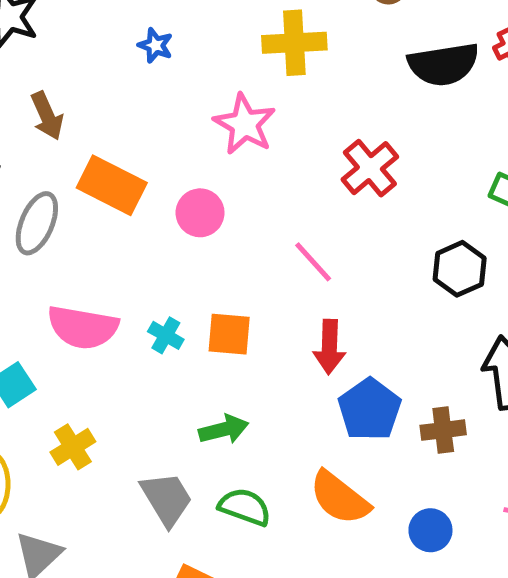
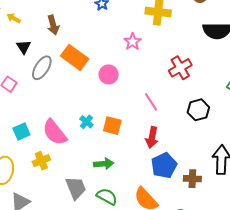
pink star: (245, 124) -> (133, 42), size x0.7
black hexagon: (460, 269) -> (198, 110), moved
pink semicircle: (83, 327) -> (55, 132), moved, turned 32

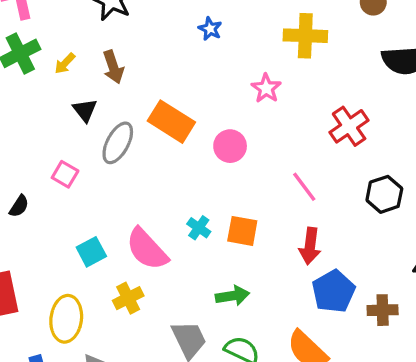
yellow arrow: (14, 18) -> (65, 63), turned -72
brown arrow: (53, 25) -> (113, 67), moved

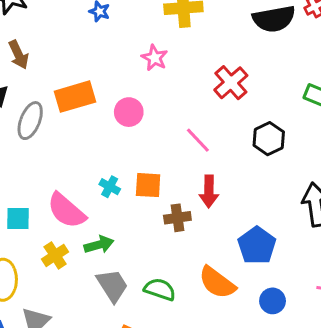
orange rectangle: (171, 122) -> (75, 97), turned -42
cyan square: (91, 252) -> (18, 219), turned 35
blue pentagon: (334, 291) -> (257, 245), moved
green arrow: (232, 296) -> (99, 245), moved
brown cross: (383, 310) -> (177, 218), moved

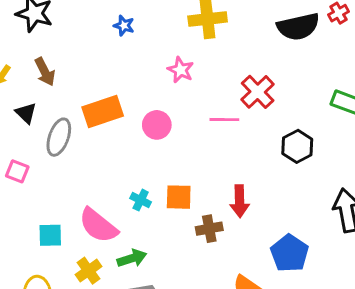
pink line: (198, 140) -> (224, 120), moved, turned -44

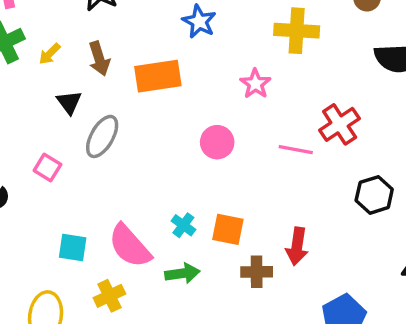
blue star: (124, 26) -> (199, 21), size x1.4
orange rectangle: (103, 111) -> (158, 76), moved
green arrow: (132, 258) -> (182, 273), moved

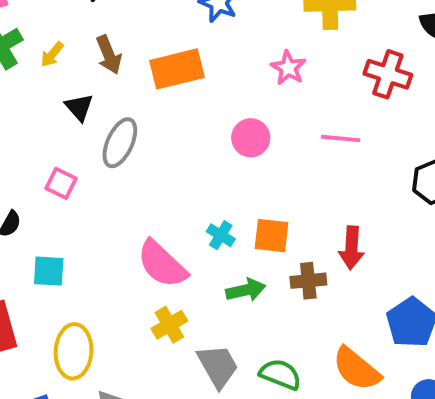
red cross: (340, 124) -> (388, 74), moved, turned -33
cyan square: (73, 247) -> (49, 271), moved
green arrow: (182, 273) -> (246, 290), moved
yellow cross: (109, 296) -> (169, 325), moved

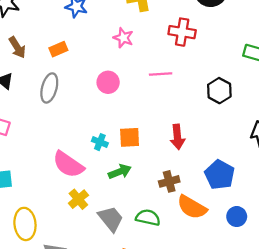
orange rectangle: (177, 69) -> (58, 49), size x0.6
gray ellipse: (120, 143) -> (49, 88), moved
brown cross: (308, 281) -> (169, 181), moved

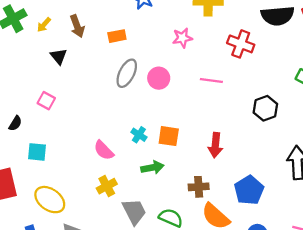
pink star: (123, 38) -> (182, 38), turned 30
gray ellipse: (49, 88) -> (127, 73), moved
pink semicircle: (68, 165) -> (104, 150), size x0.7
yellow ellipse: (25, 224) -> (50, 200), turned -60

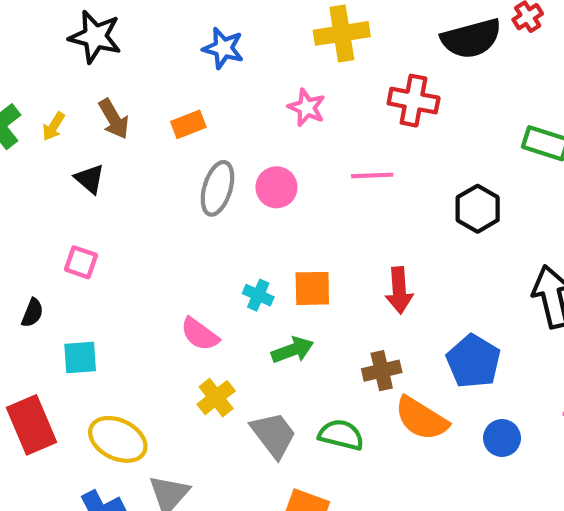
pink star: (182, 38) -> (307, 108), turned -30

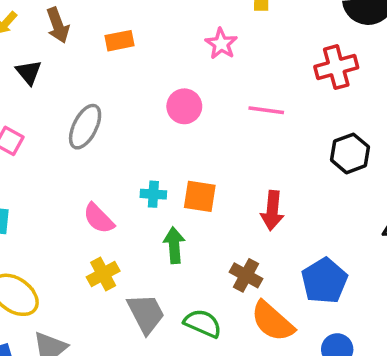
red cross: (414, 101) -> (336, 67), moved, turned -36
gray ellipse: (217, 188) -> (85, 127), moved
cyan cross: (258, 295) -> (153, 194), turned -30
green arrow: (293, 350) -> (174, 245), turned -84
brown cross: (382, 371) -> (246, 275), turned 32

